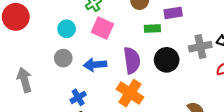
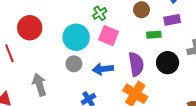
cyan circle: (67, 29) -> (76, 37), size x1.6

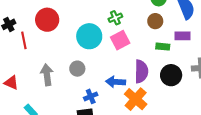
pink square: (109, 36) -> (120, 40), turned 30
gray circle: (74, 64) -> (77, 69), moved
blue arrow: (103, 69) -> (116, 82), moved

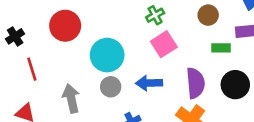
cyan circle: (89, 36) -> (107, 55), moved
red line: (24, 40) -> (32, 69), moved
blue arrow: (116, 82) -> (149, 83), moved

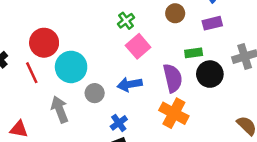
green rectangle: (221, 48) -> (194, 53), moved
cyan circle: (107, 55) -> (71, 67), moved
red line: (32, 69) -> (32, 73), moved

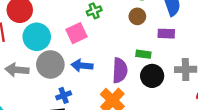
pink square: (138, 46) -> (77, 33), moved
gray circle: (95, 93) -> (50, 64), size x1.6
gray arrow: (60, 109) -> (17, 70), turned -80

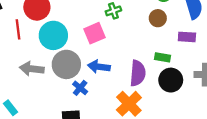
blue cross: (64, 95) -> (80, 88), moved, turned -32

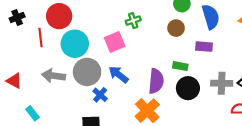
blue arrow: (99, 67) -> (119, 74), turned 30

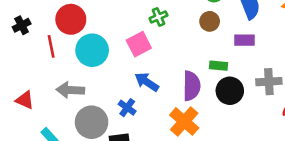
gray circle: (87, 72) -> (92, 122), moved

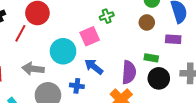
red line: (51, 46) -> (20, 33), turned 36
cyan circle: (92, 50) -> (63, 51), moved
blue cross: (127, 108) -> (77, 86), turned -32

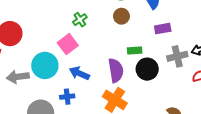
purple rectangle: (173, 39) -> (163, 29), moved
gray arrow: (33, 69) -> (18, 77), moved

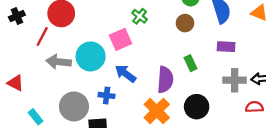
green cross: (80, 20) -> (140, 16), turned -32
green rectangle: (135, 50) -> (190, 63), turned 56
black circle: (147, 69) -> (197, 107), moved

